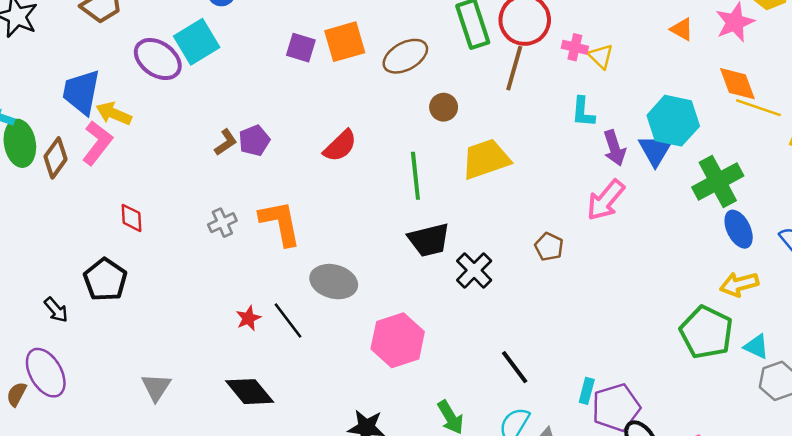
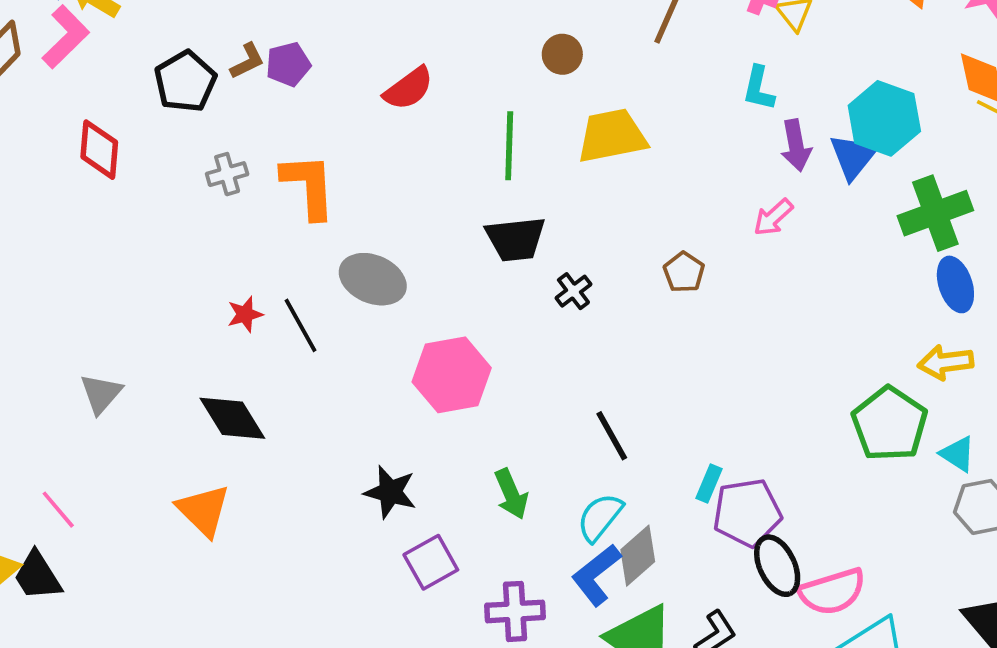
pink arrow: (606, 200) -> (773, 217), size x0.7
red diamond: (131, 218) -> (99, 150), size x1.4
black cross: (474, 270) -> (573, 291), size x0.7
black pentagon: (105, 280) -> (185, 81), moved

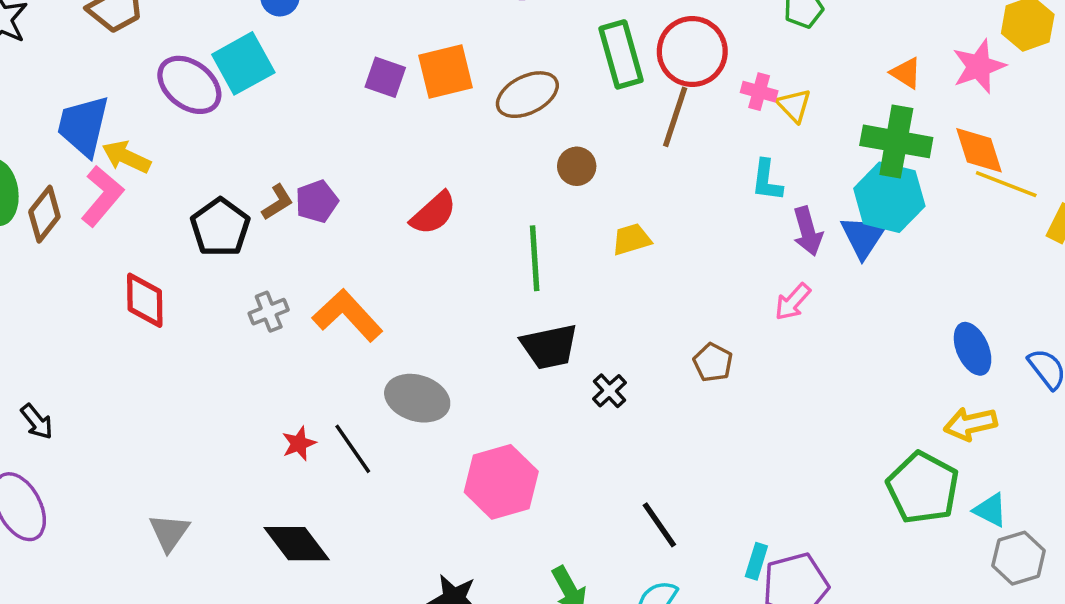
yellow trapezoid: (612, 136) -> (632, 239), size x0.6
orange L-shape: (309, 186) -> (347, 315), turned -34
green cross: (935, 213) -> (896, 141), moved, turned 36

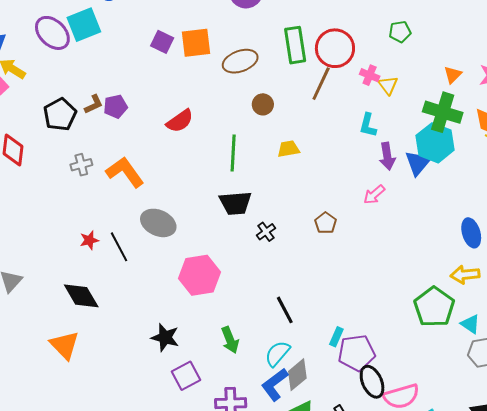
orange triangle: (906, 73) -> (453, 75), turned 36

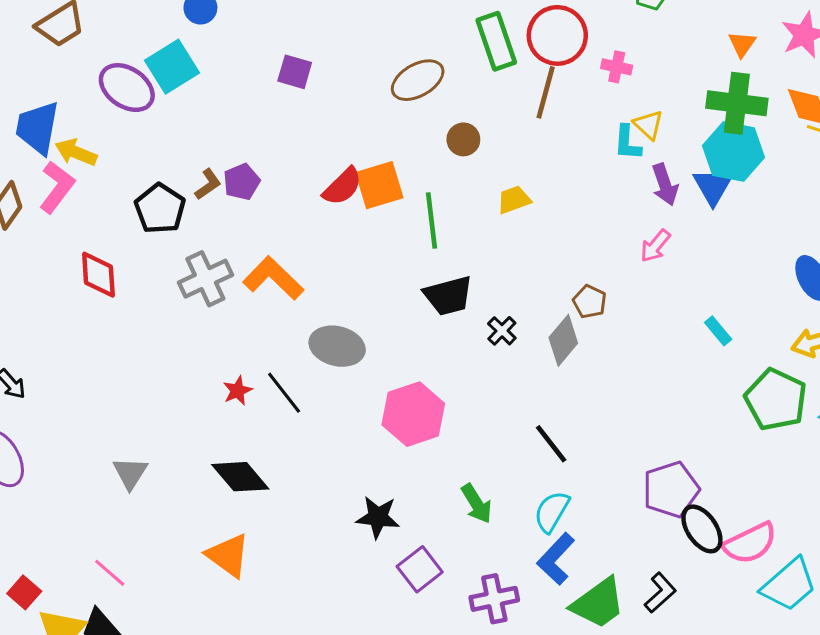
orange square: (196, 43) -> (379, 185), moved
yellow triangle: (388, 85) -> (648, 125), moved
gray cross: (81, 165) -> (205, 279), size x1.6
cyan rectangle: (336, 337) -> (718, 331), moved, turned -54
gray diamond: (297, 375) -> (563, 340), moved

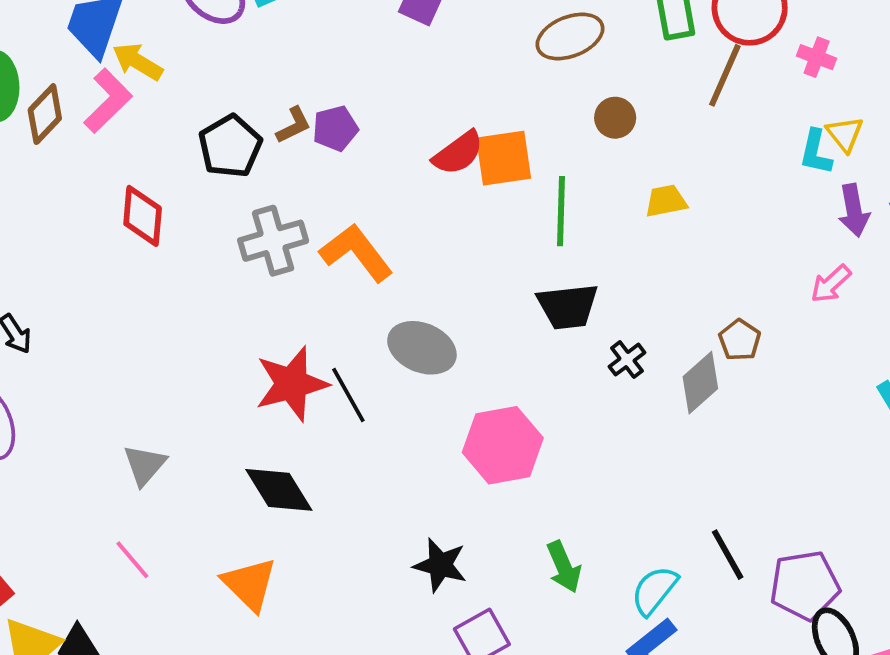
red star: (238, 391) -> (292, 384), size x2.0
black line: (551, 444) -> (728, 555), moved
pink line: (110, 573) -> (132, 560), moved

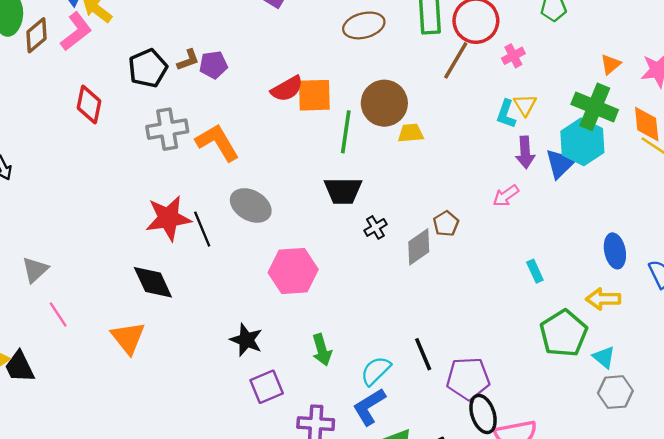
pink cross: (817, 57) -> (513, 56), turned 35
brown circle: (615, 118) -> (384, 103), moved, size x1.8
gray triangle: (145, 465) -> (35, 270), moved

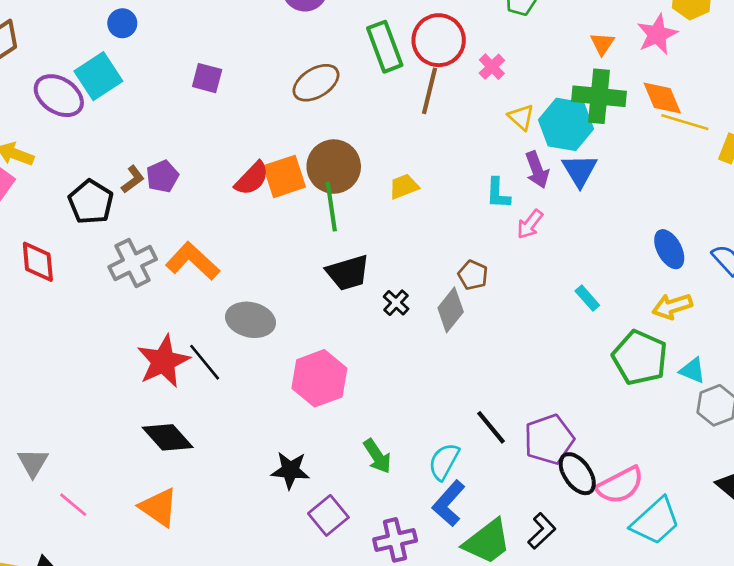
brown circle: (384, 103) -> (334, 167), moved
cyan L-shape: (506, 114) -> (498, 193), moved
cyan hexagon: (582, 142) -> (566, 124), moved

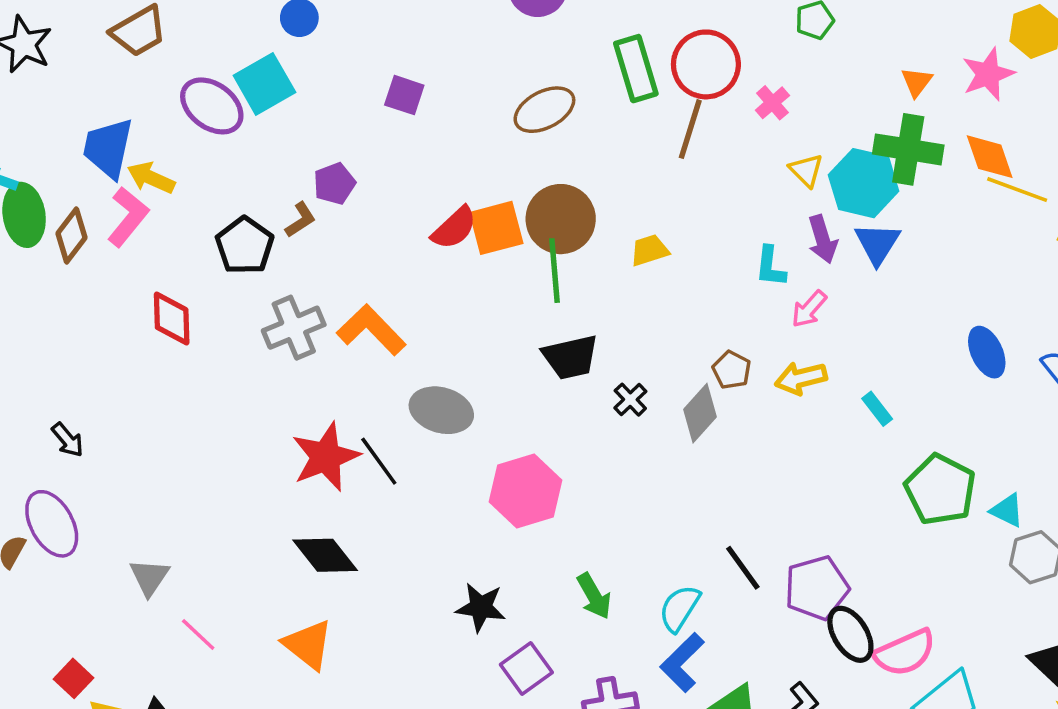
purple pentagon: (162, 176) -> (334, 184), moved
yellow arrow: (672, 306) -> (801, 378), moved

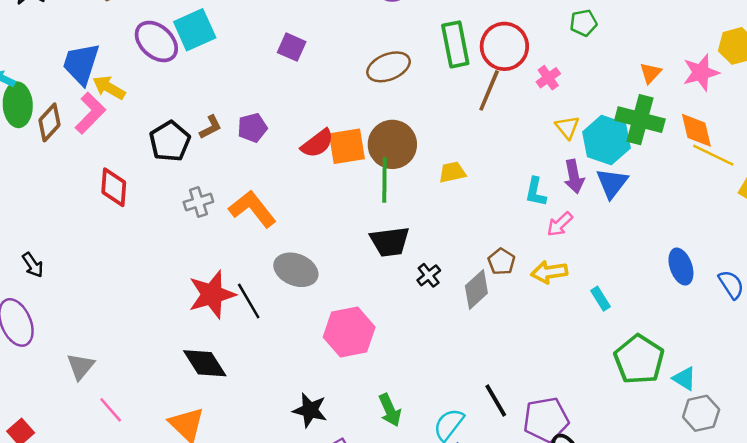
purple pentagon: (334, 184) -> (252, 128), moved
gray cross: (294, 328) -> (198, 202), size x0.7

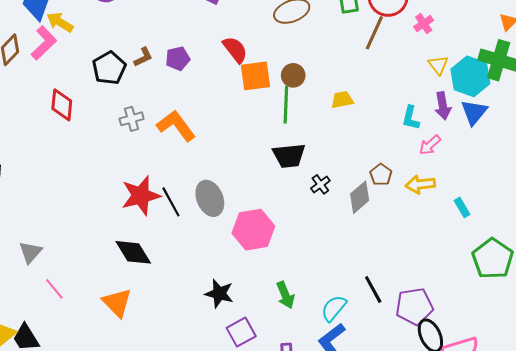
red semicircle: (317, 143) -> (235, 50), moved, turned -92
brown circle: (392, 144) -> (293, 75), size x0.6
gray ellipse: (296, 270) -> (210, 198), moved, turned 44

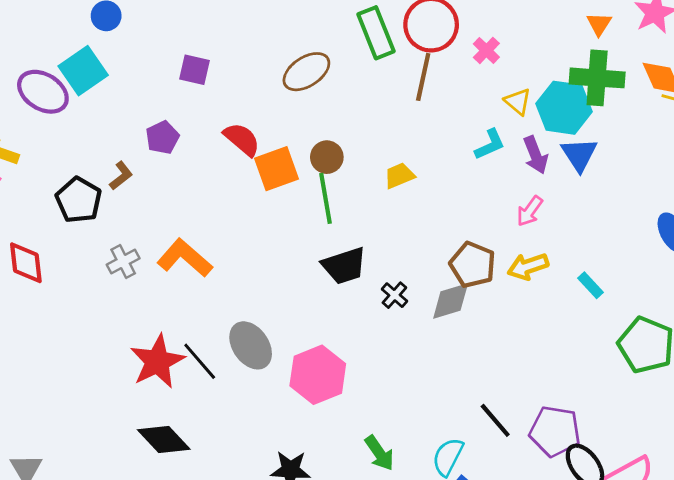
purple pentagon: (178, 59) -> (162, 137), moved
cyan L-shape: (411, 118) -> (490, 144), moved, turned -115
brown pentagon: (381, 175) -> (473, 265), size x1.5
gray diamond: (360, 197) -> (451, 301), turned 36
purple pentagon: (414, 306) -> (555, 431), turned 30

